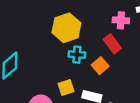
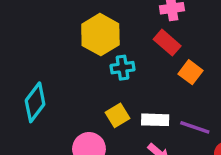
orange square: (100, 66) -> (191, 72), moved

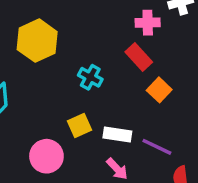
yellow hexagon: (100, 35) -> (37, 41), moved
cyan cross: (123, 68) -> (90, 77), turned 30

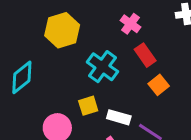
pink cross: (148, 23) -> (131, 24), moved, turned 30
cyan cross: (90, 77) -> (102, 67), size x1.5

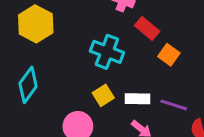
yellow hexagon: (62, 30) -> (36, 24), moved

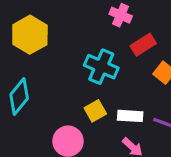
red rectangle: (147, 28) -> (143, 45), turned -75

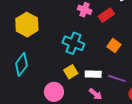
red rectangle: (143, 45) -> (106, 15), moved

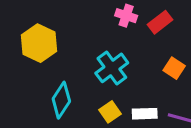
cyan cross: (73, 43) -> (112, 68), turned 35
cyan diamond: (22, 64) -> (61, 100), moved

